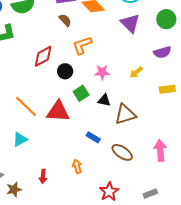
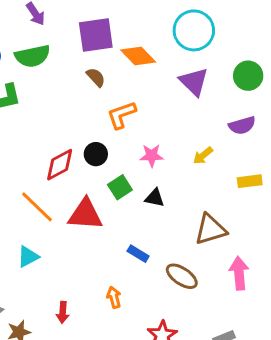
red diamond: (43, 56) -> (60, 165), moved
brown triangle: (125, 114) -> (210, 229), moved

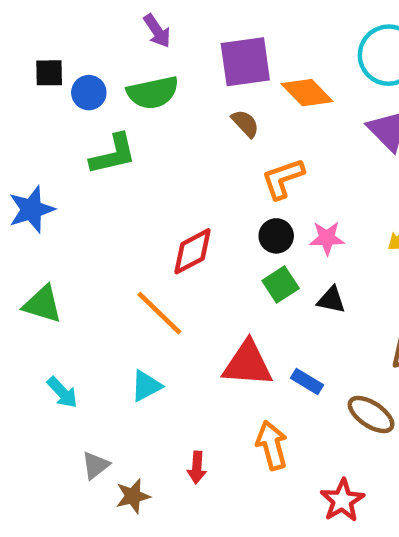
black circle: (96, 154) -> (276, 236), moved
red triangle: (85, 214) -> (248, 364), moved
orange arrow: (114, 297) -> (272, 445), size x1.5

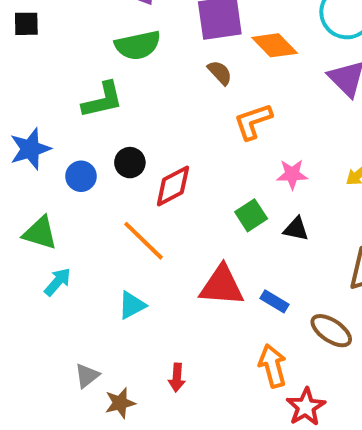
black square: (49, 73) -> (26, 24), moved
blue circle: (89, 93) -> (81, 176), moved
black circle: (276, 236) -> (130, 163), moved
cyan arrow: (62, 392) -> (58, 282), moved, turned -96
orange arrow: (272, 445) -> (273, 366), moved

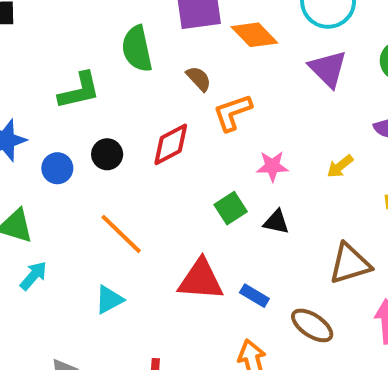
green semicircle: (138, 45) -> (137, 49), moved, turned 90
brown semicircle: (220, 73) -> (199, 79), moved
red diamond: (173, 186) -> (171, 144), moved

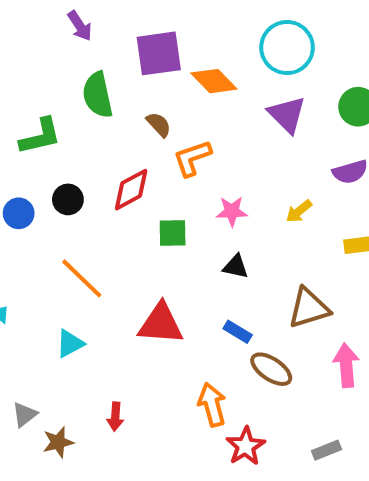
green square: (231, 208) -> (173, 233), moved, turned 32
blue rectangle: (254, 296) -> (238, 332), moved

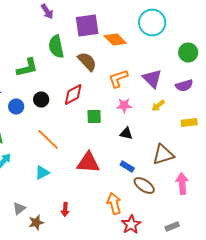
purple triangle: (287, 115) -> (152, 78), moved
brown semicircle: (159, 124) -> (87, 62), size x1.5
orange L-shape: (192, 158) -> (118, 78), moved

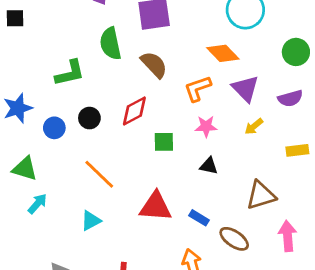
orange diamond: (115, 40) -> (223, 53), moved
blue rectangle: (127, 166) -> (199, 218), moved

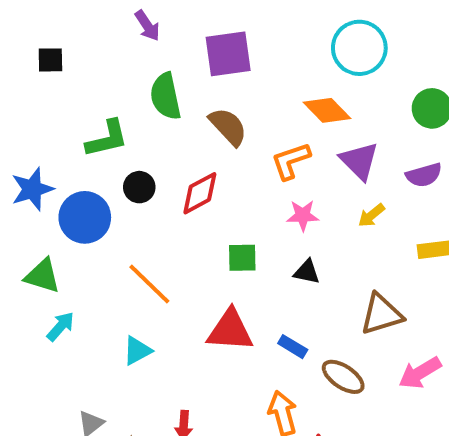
black square: (15, 18) -> (50, 60), moved
black circle: (89, 118) -> (139, 187), moved
blue circle: (54, 128) -> (85, 217), size x1.6
green square: (164, 142) -> (242, 258), moved
pink arrow: (288, 236) -> (420, 373), turned -116

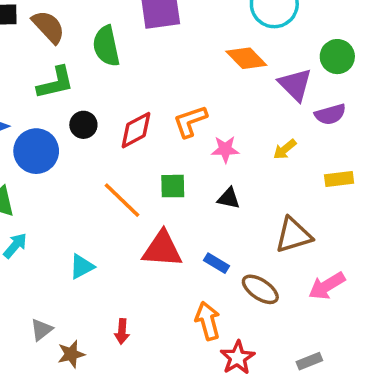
brown semicircle: (228, 127) -> (48, 27), moved
orange L-shape: (291, 161) -> (190, 121), moved
purple triangle: (359, 161) -> (295, 85), moved
orange line: (149, 284) -> (122, 200), moved

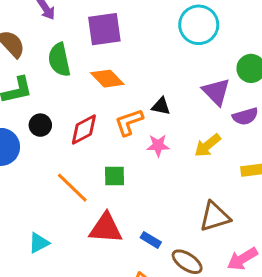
orange diamond: (246, 58) -> (107, 79), moved
yellow arrow: (285, 149) -> (207, 145), size x1.4
black triangle: (229, 198) -> (161, 106), moved

